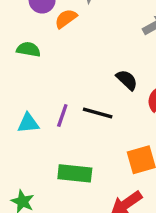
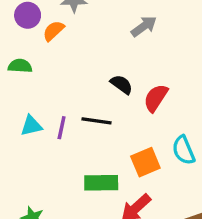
cyan triangle: (28, 123) -> (31, 126), moved
green rectangle: (75, 173) -> (101, 183), moved

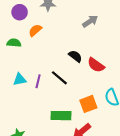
orange semicircle: (54, 31) -> (35, 30), moved
red semicircle: (156, 98) -> (96, 65), turned -90
black line: (96, 121) -> (59, 78), turned 30

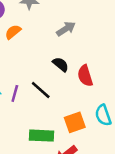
gray arrow: (90, 21) -> (66, 29), moved
red semicircle: (96, 65) -> (85, 76), turned 36

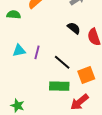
black line: (41, 90) -> (62, 62), moved

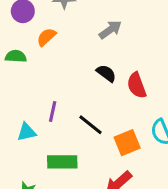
cyan triangle: (19, 51) -> (27, 132), moved
green rectangle: (59, 86) -> (62, 162), moved

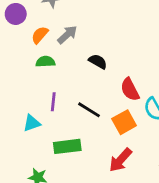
gray arrow: (110, 30) -> (67, 35), moved
green semicircle: (16, 56) -> (45, 62), moved
red semicircle: (137, 85) -> (130, 89), moved

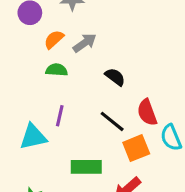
black line: (89, 110) -> (112, 121), moved
cyan triangle: (32, 123) -> (33, 137), size x1.4
green rectangle: (67, 146) -> (86, 167), moved

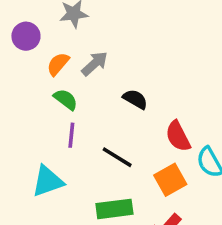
green semicircle: (57, 70) -> (66, 99), turned 40
purple line: (60, 116) -> (71, 135), moved
black line: (112, 121) -> (117, 157), moved

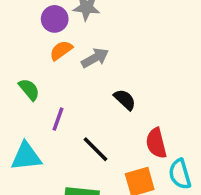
purple circle: (26, 36) -> (55, 19), moved
green semicircle: (66, 99) -> (29, 89), moved

